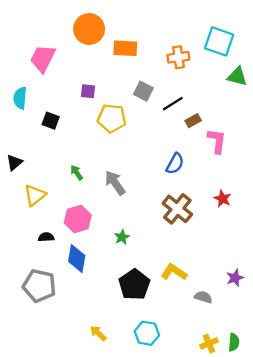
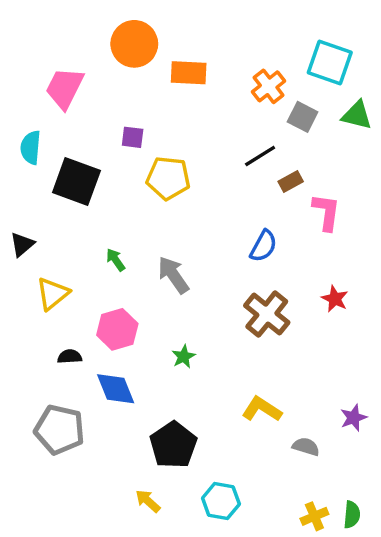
orange cross: (178, 57) -> (269, 86), turned -30
gray square: (143, 91) -> (303, 117), moved
black square: (51, 121) -> (76, 181), size x1.8
blue diamond: (77, 259) -> (116, 389), turned -32
black pentagon: (134, 285) -> (173, 445), moved

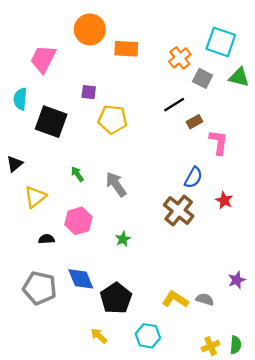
blue semicircle: (263, 246) -> (193, 178), moved
blue diamond: (116, 389) -> (81, 279), moved
yellow L-shape: (262, 409) -> (175, 299), moved

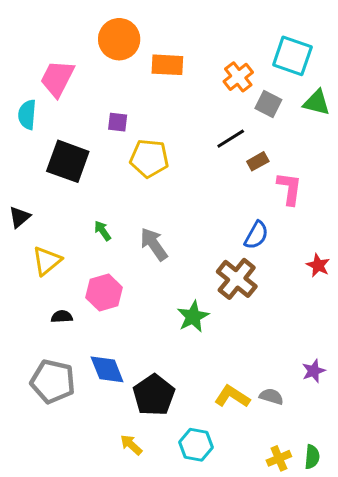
cyan semicircle: (20, 99) -> (27, 115), moved
red star: (224, 200) -> (318, 265), moved
green star: (123, 239) -> (193, 317), moved, size x1.5

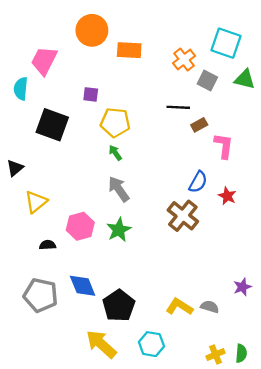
black line: (231, 139) -> (178, 107), turned 35
green arrow: (103, 231) -> (115, 153), moved
red star: (318, 265) -> (227, 196), moved
green star: (193, 317) -> (119, 230), moved
yellow arrow: (131, 445) -> (101, 344), size x1.8

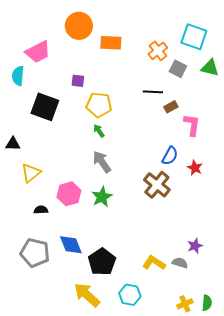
pink trapezoid: (44, 61) -> (38, 52), turned -144
black triangle: (15, 168) -> (13, 144), turned 42
purple star: (242, 287) -> (195, 246), moved

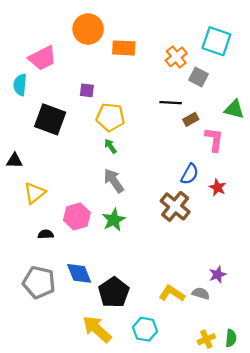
green triangle: (210, 68) -> (234, 109), moved

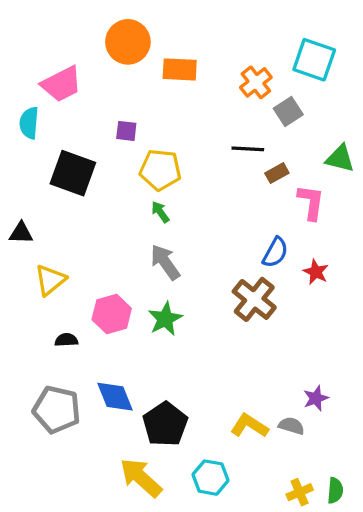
gray square: (199, 77) -> (288, 112), turned 30

